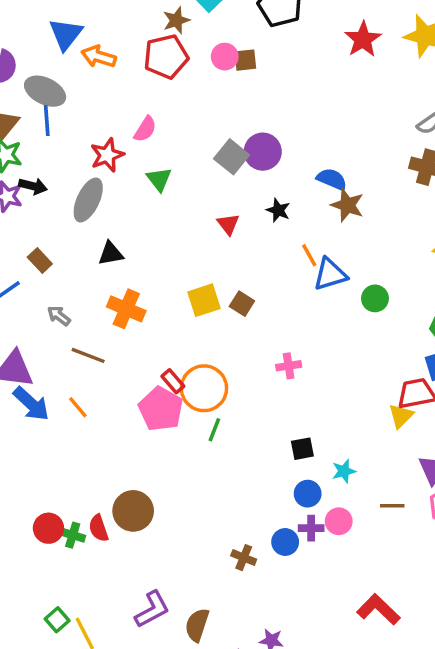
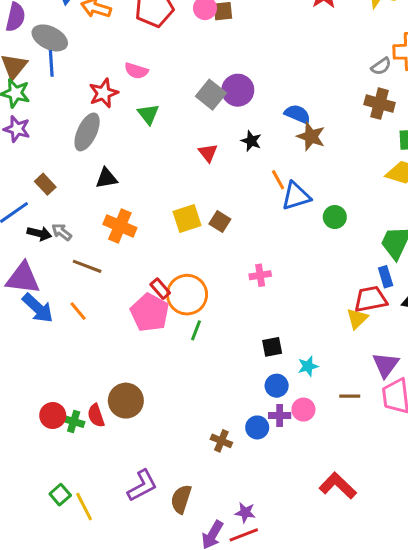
pink semicircle: (145, 129) -> (136, 71), turned 75
black arrow: (33, 186) -> (39, 233), moved

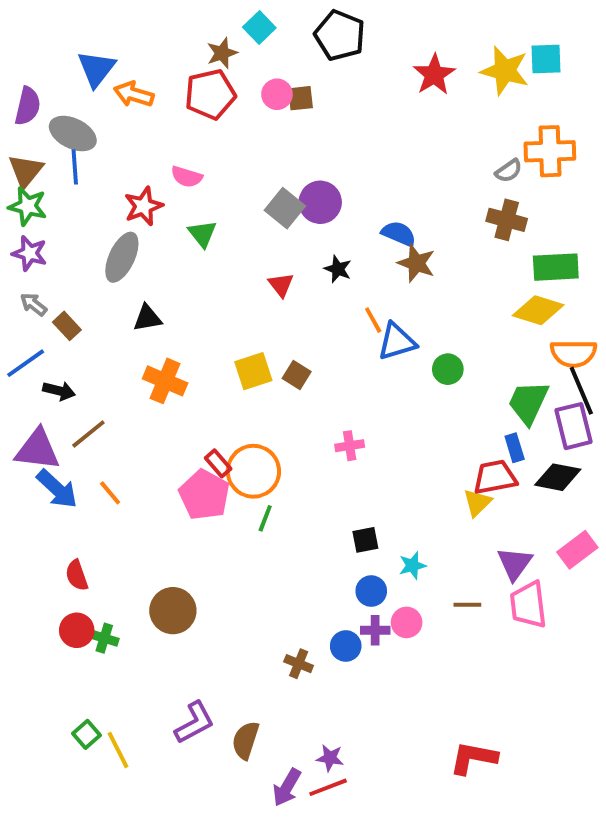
gray arrow: (62, 232) -> (34, 304), moved
brown line: (87, 266) -> (88, 434), moved, turned -60
red semicircle: (96, 416) -> (77, 575), moved
red L-shape: (338, 486) -> (473, 758), moved, turned -33

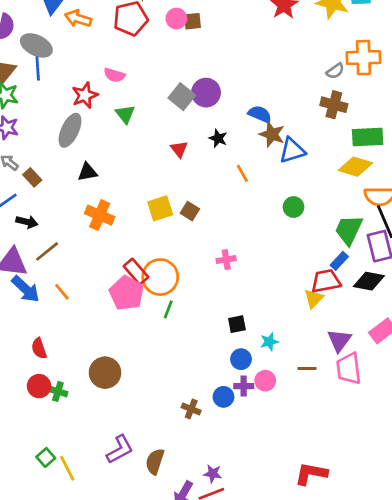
blue triangle: (397, 342) -> (292, 150), moved
blue rectangle: (515, 448) -> (339, 261), turned 60
red rectangle: (218, 463) -> (136, 272), size x1.4

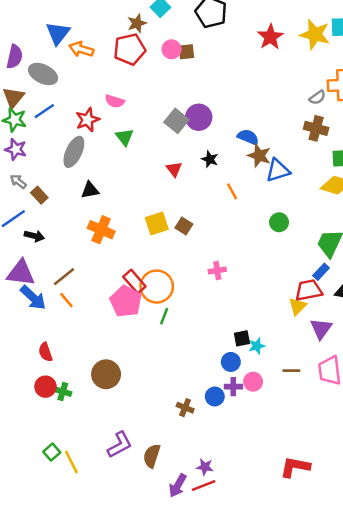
blue line: (38, 68) -> (44, 111), moved, turned 60
brown line: (47, 251) -> (64, 277), moved
black square: (237, 324) -> (242, 338), moved
purple triangle: (339, 340) -> (321, 329), moved

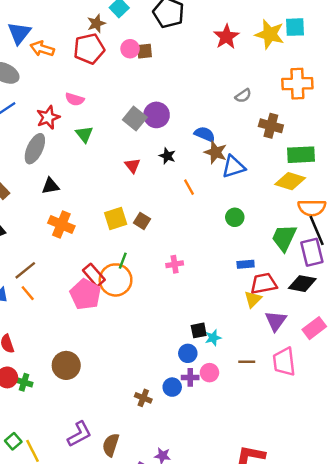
gray semicircle: (317, 97) -> (243, 96), moved
blue rectangle: (321, 272) -> (246, 264), moved, turned 42
green line: (164, 316) -> (123, 261), moved

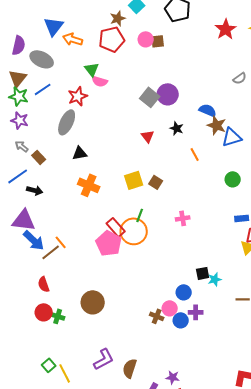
green triangle: (84, 134) -> (92, 69), moved
brown line: (25, 270) -> (51, 252), moved
blue circle: (188, 353) -> (184, 292), moved
pink circle: (209, 373) -> (170, 308), moved
brown cross: (143, 398) -> (157, 316), moved

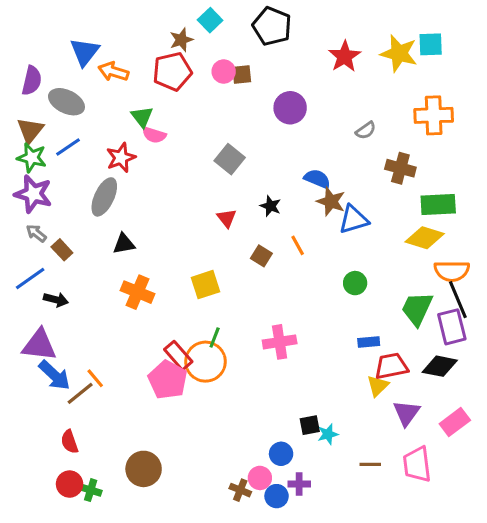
purple circle: (168, 94) -> (290, 108), moved
purple star: (20, 120) -> (33, 194), size x1.4
brown square: (156, 182) -> (261, 256), moved
pink cross: (183, 218) -> (280, 342), size x1.5

